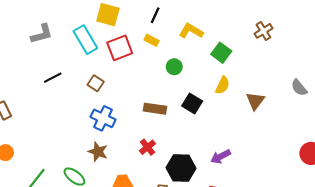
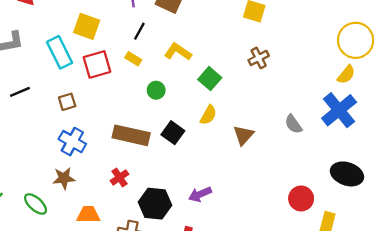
brown square: (96, 83) -> (67, 102), turned 35
brown rectangle: (155, 109) -> (131, 135), size x1.4
brown star: (98, 152) -> (64, 178), turned -30

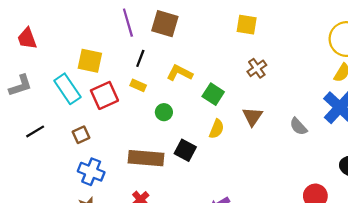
brown triangle: (243, 135) -> (252, 117), moved

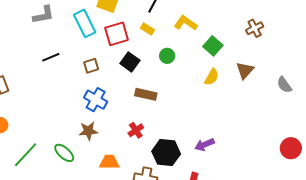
black square: (185, 150) -> (130, 62), moved
brown rectangle: (146, 158) -> (146, 94), size x0.7

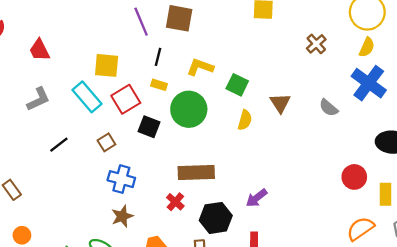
brown cross: (255, 28) -> (316, 44), moved
green circle: (167, 56) -> (189, 109), size x2.0
brown rectangle: (146, 94) -> (196, 172), moved, size x1.4

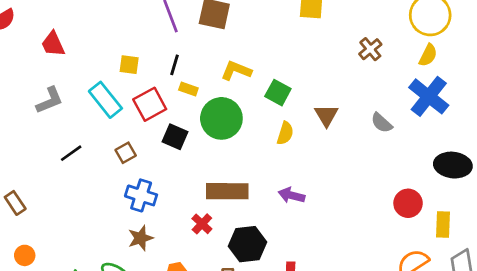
black line: (158, 57) -> (174, 65), moved
yellow square: (107, 65) -> (129, 65), size x0.7
purple arrow: (257, 198) -> (292, 195), moved, turned 50

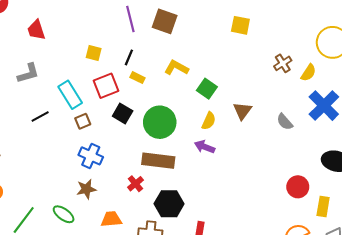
yellow semicircle: (428, 55) -> (308, 73), moved
cyan rectangle: (105, 100) -> (70, 95), moved
green circle: (221, 118) -> (160, 122), moved
purple arrow: (292, 195) -> (205, 147), moved

